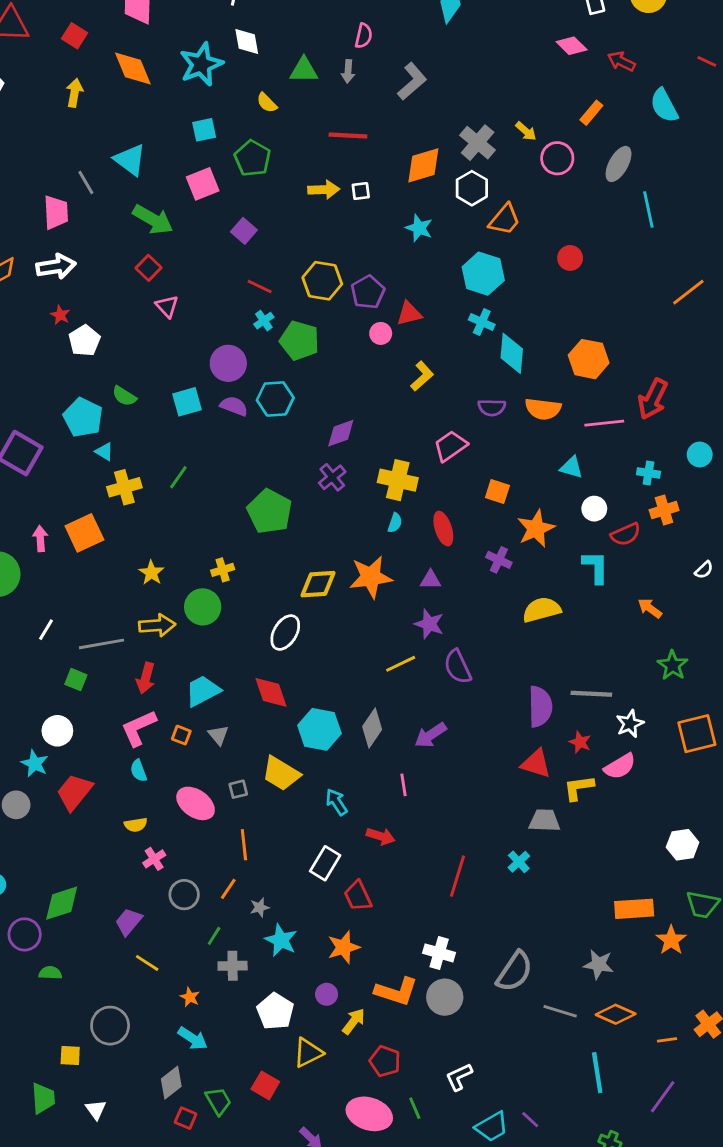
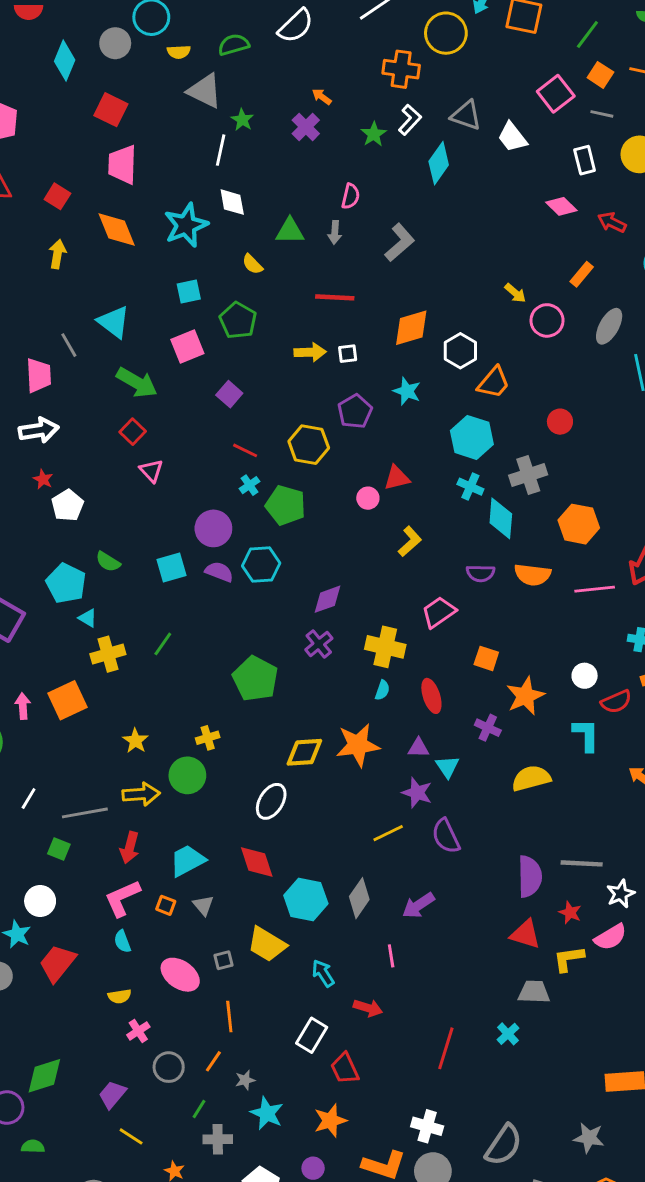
gray cross: (478, 143) -> (528, 475), moved, turned 32
purple pentagon: (368, 292) -> (355, 411), moved
cyan triangle: (572, 467) -> (447, 767), moved, turned 40

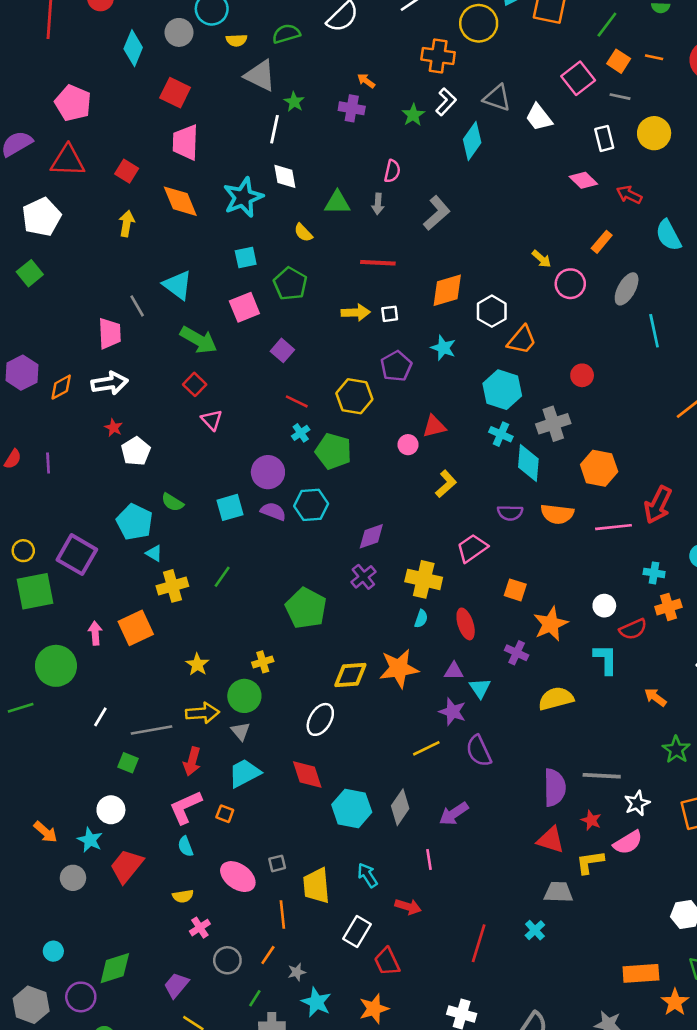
purple cross: (306, 127) -> (352, 108), turned -35
gray triangle: (203, 905) -> (240, 731), moved
yellow trapezoid: (267, 944) -> (316, 886), moved, turned 54

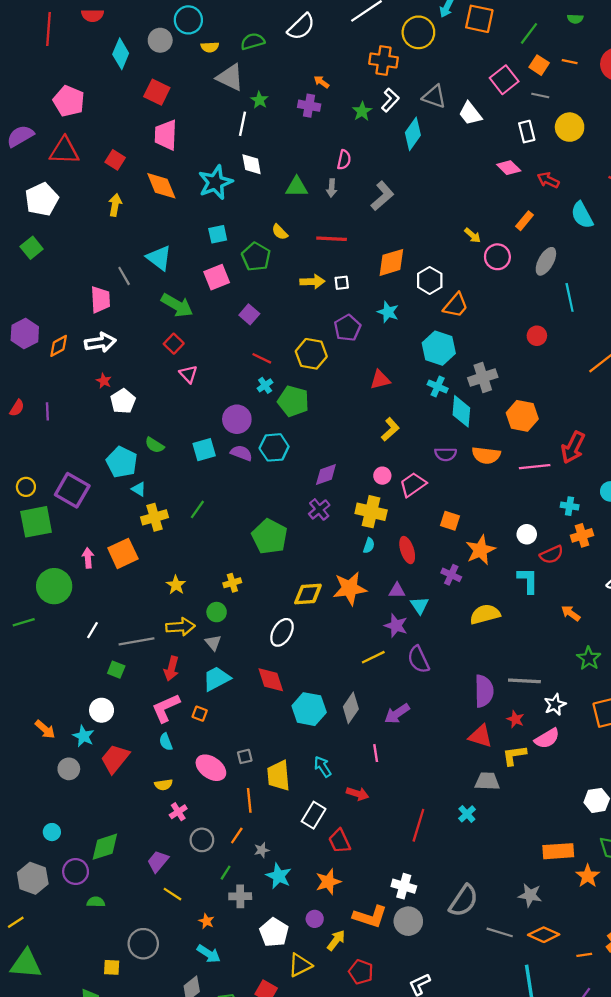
yellow semicircle: (303, 233) -> (280, 232), moved
red circle: (582, 375) -> (537, 336), moved
pink circle: (408, 445) -> (382, 476), moved
green circle: (244, 696) -> (217, 612), size x0.7

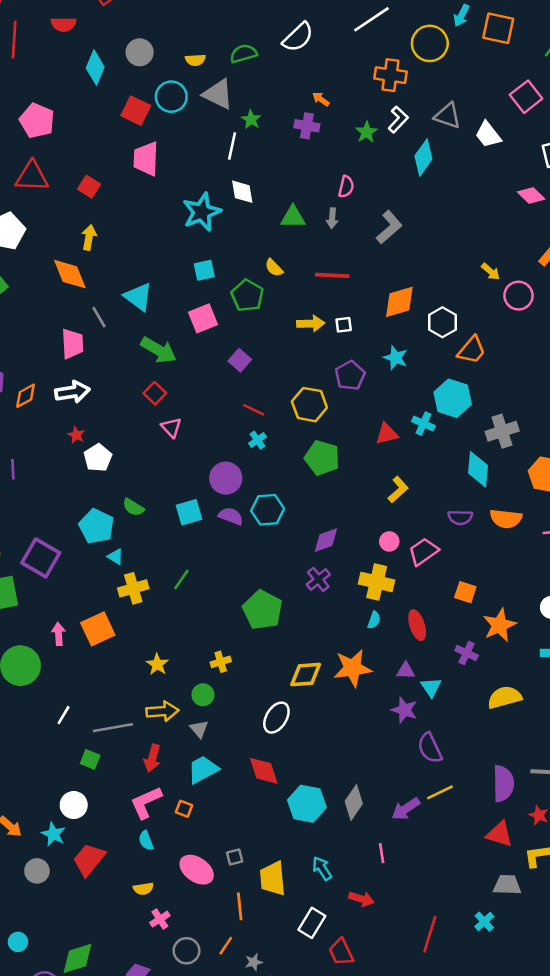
cyan circle: (188, 20) -> (171, 97), moved
orange diamond: (161, 186) -> (70, 274), moved
cyan cross: (438, 386) -> (423, 424), moved
green pentagon: (293, 401) -> (322, 458), moved
yellow line: (373, 657) -> (440, 792), moved

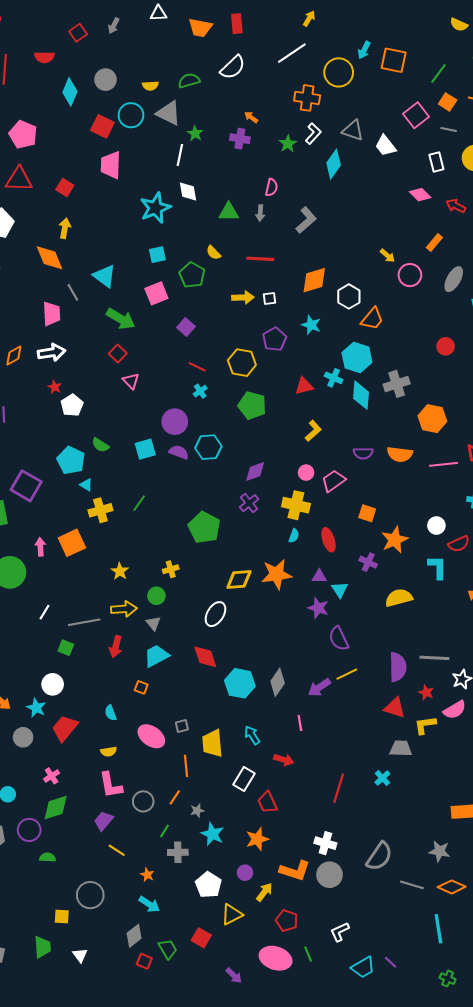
cyan diamond: (478, 469) -> (361, 395), moved
pink L-shape: (146, 802) -> (111, 785), moved, turned -76
pink cross: (160, 919) -> (52, 776), moved

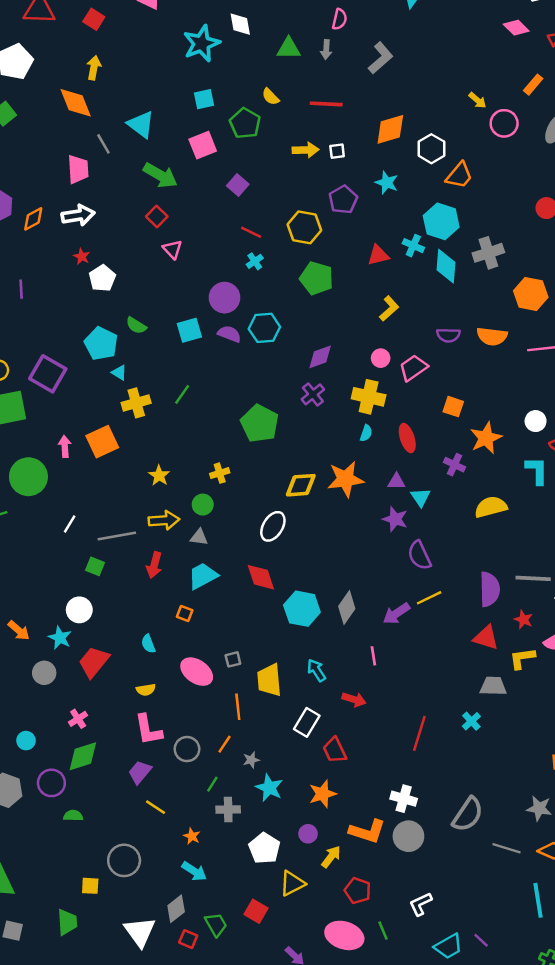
gray triangle: (153, 623) -> (199, 537), turned -42
white triangle: (80, 955) -> (140, 932), moved, size x1.8

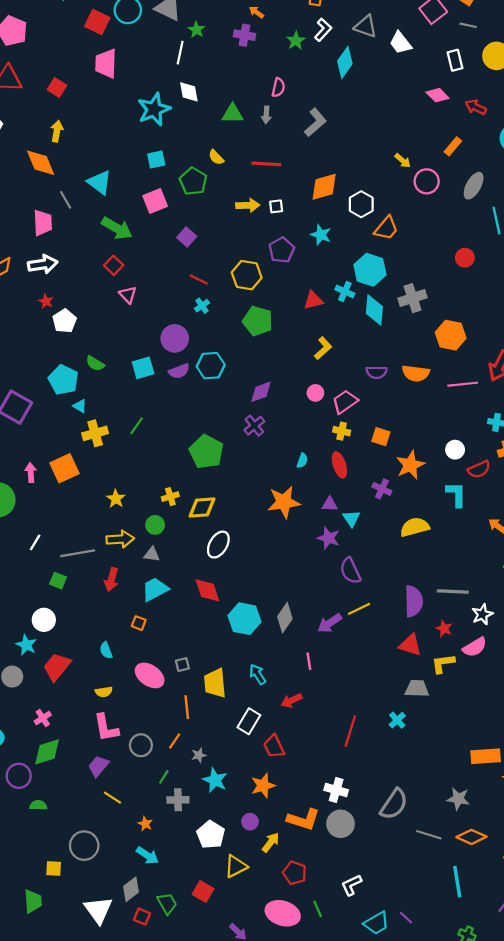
purple semicircle: (229, 334) -> (179, 371), turned 138
yellow cross: (369, 397) -> (342, 431), moved, size x0.6
yellow diamond: (301, 485) -> (202, 507), moved
red arrow: (354, 699) -> (291, 701), turned 138

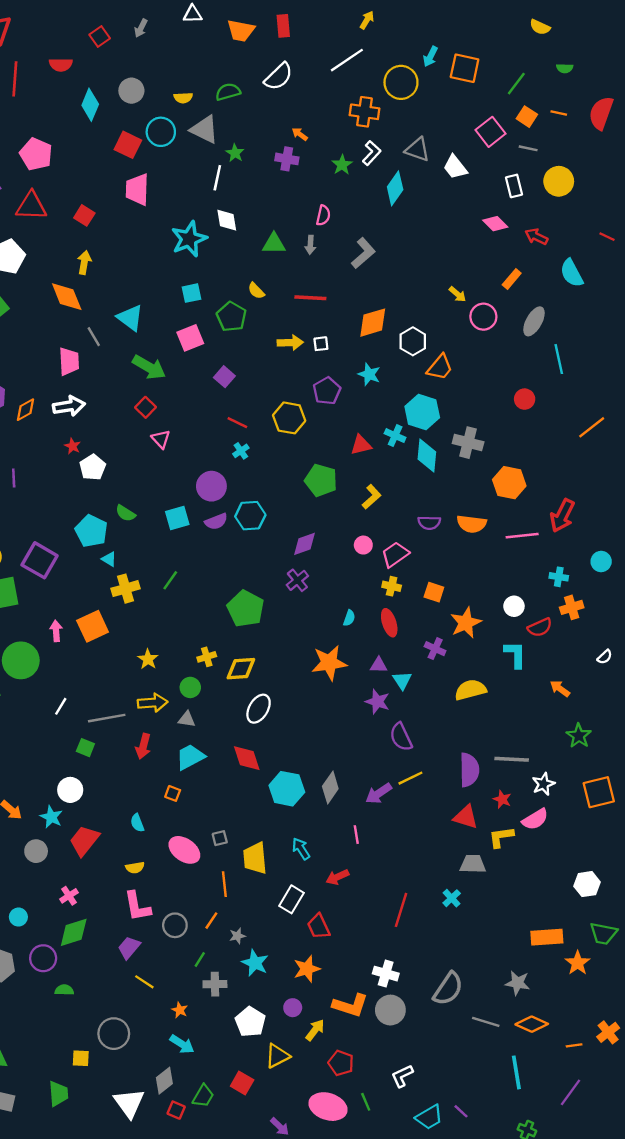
gray cross: (413, 298) -> (468, 443), turned 32
green pentagon: (258, 321) -> (321, 480), moved
green trapezoid: (167, 903) -> (203, 1096), turned 60

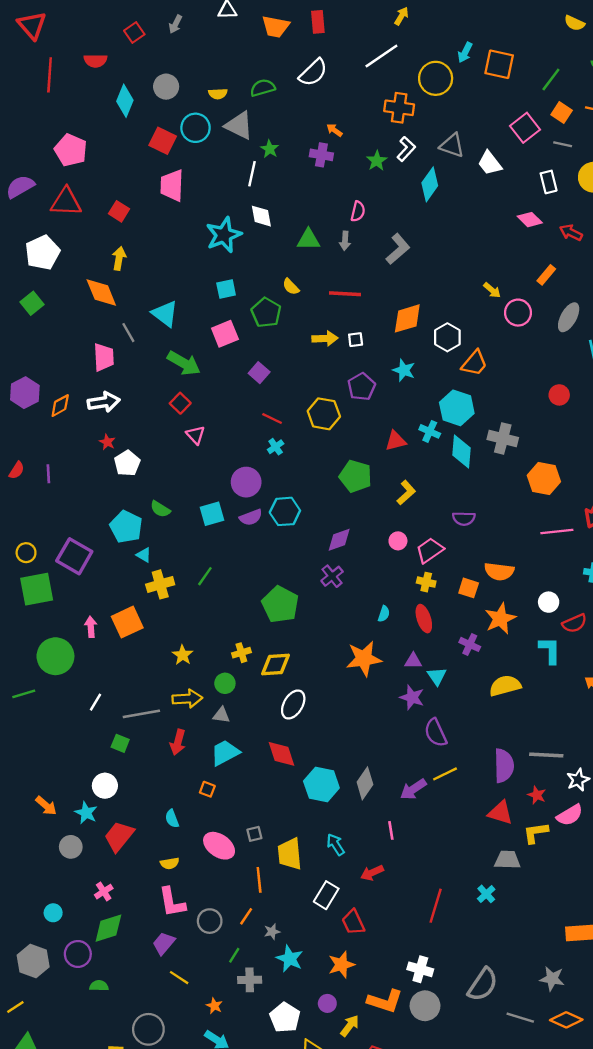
orange semicircle: (472, 524) -> (499, 571), moved

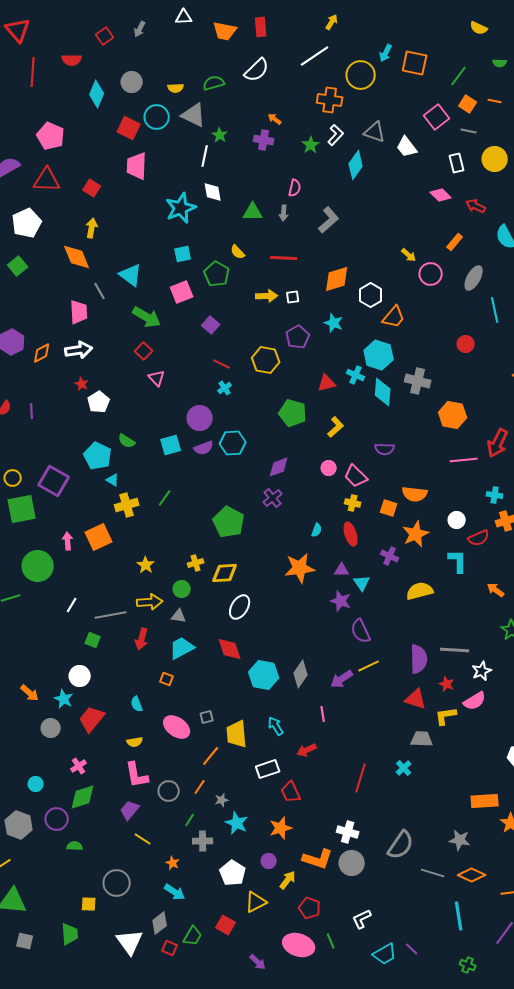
pink trapezoid: (430, 550) -> (356, 476), turned -100
orange line: (259, 880) -> (211, 756), turned 45
white rectangle: (326, 895) -> (268, 769), turned 40

